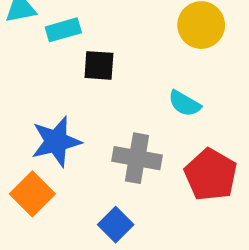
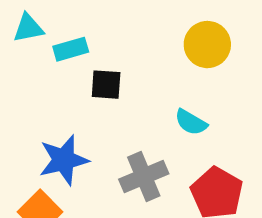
gray cross: (137, 158) -> (144, 176), turned -33

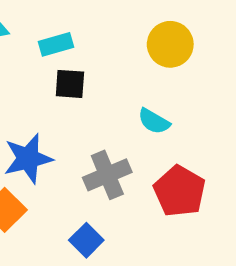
cyan rectangle: (71, 49) -> (56, 44), moved

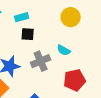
gray cross: (107, 175) -> (41, 61), moved
red pentagon: (180, 191) -> (75, 80), turned 30

